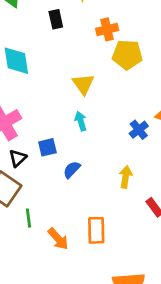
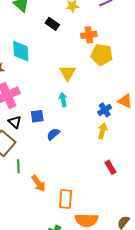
black rectangle: (56, 19) -> (52, 24), turned -48
black triangle: (18, 158) -> (15, 122), turned -40
yellow arrow: (126, 177) -> (102, 131), moved
orange rectangle: (96, 230) -> (66, 199), moved

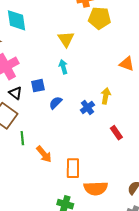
blue cross: (105, 110) -> (87, 107), moved

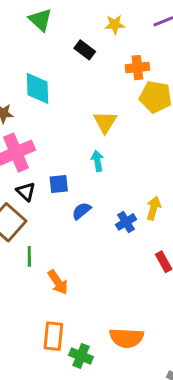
orange rectangle: (73, 168) -> (53, 336), moved

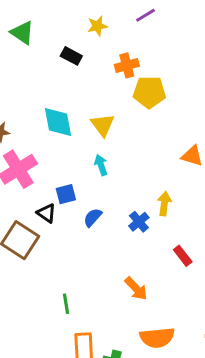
cyan diamond: (38, 88) -> (58, 122), moved
black triangle: (26, 192) -> (46, 213), moved
green line: (29, 256) -> (66, 304), moved
orange arrow: (58, 282) -> (136, 289), moved

